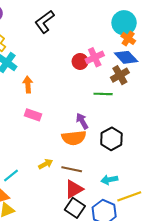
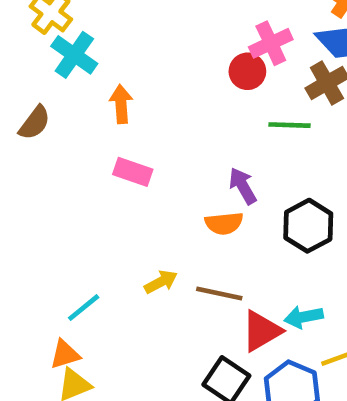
red circle: (80, 61) -> (247, 71), moved
orange semicircle: (74, 138) -> (224, 223), size x0.7
red triangle: (74, 189) -> (261, 331), moved

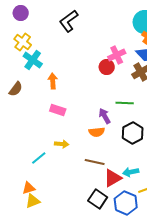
green line: (290, 125) -> (125, 103), moved
yellow arrow: (161, 282) -> (62, 144), moved, turned 32
cyan line: (84, 308) -> (39, 158), moved

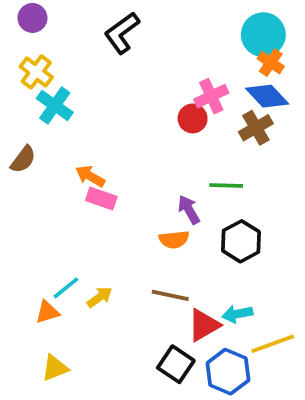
orange arrow: (53, 81) -> (90, 176), moved, turned -56
yellow arrow: (62, 144) -> (99, 297), moved, turned -40
orange triangle: (29, 188) -> (47, 312), moved

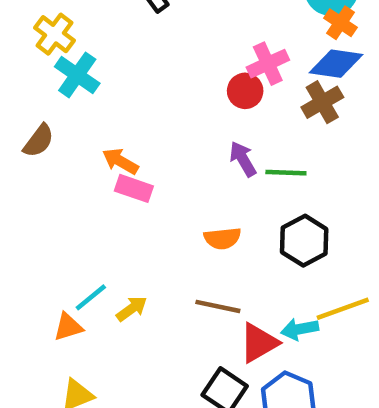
blue diamond: (267, 96) -> (336, 64), turned -39
purple arrow: (189, 210) -> (243, 159), moved
yellow line: (273, 344) -> (343, 309), moved

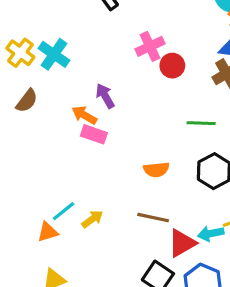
yellow cross: (54, 34) -> (20, 53), moved
pink cross: (268, 64) -> (150, 46), moved
purple arrow: (243, 159) -> (105, 96), moved

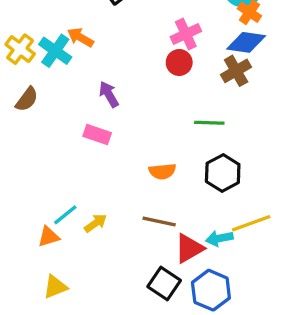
pink cross: (150, 46) -> (186, 34), moved
orange arrow: (84, 115) -> (80, 37), moved

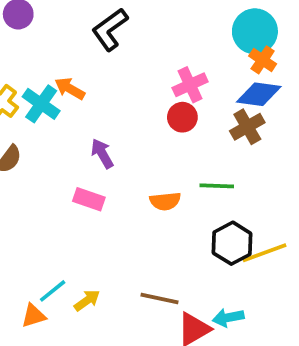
orange semicircle: (162, 171) -> (165, 201), moved
yellow line: (251, 223) -> (264, 253), moved

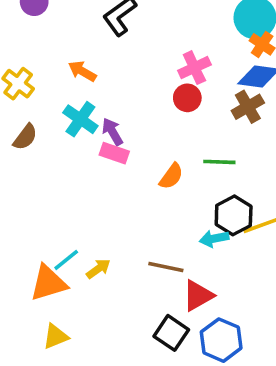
cyan cross: (41, 104) -> (80, 119), moved
pink rectangle: (89, 199) -> (114, 153), moved
orange semicircle: (165, 201) -> (171, 176), turned -48
orange triangle: (34, 316) -> (48, 283), size x1.6
cyan arrow: (228, 318) -> (214, 239), moved

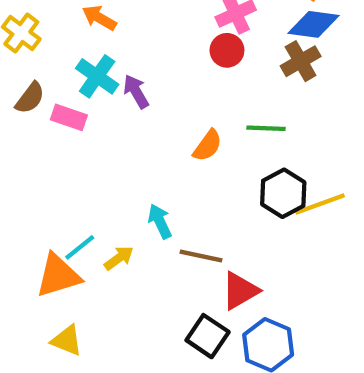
pink rectangle: (114, 153) -> (69, 117), moved
cyan arrow: (214, 239) -> (160, 221), moved, turned 76
yellow triangle: (56, 336) -> (67, 340), turned 44

